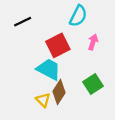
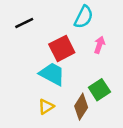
brown diamond: (59, 92) -> (81, 107), moved
yellow triangle: (43, 100) -> (46, 107), turned 42

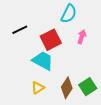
black line: (24, 23) -> (20, 30), moved
green square: (99, 90) -> (88, 87), moved

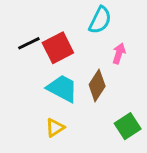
red square: (51, 40) -> (58, 48), moved
brown diamond: (67, 88) -> (97, 85), moved

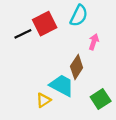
red square: (58, 48) -> (45, 24), moved
cyan trapezoid: (62, 88) -> (62, 85), moved

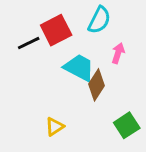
cyan trapezoid: (62, 85) -> (79, 68), moved

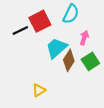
cyan trapezoid: (79, 68) -> (56, 48), turned -70
green square: (127, 125) -> (90, 61), moved

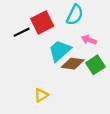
pink arrow: (84, 38) -> (89, 40), turned -88
brown diamond: (69, 60) -> (73, 64), turned 65

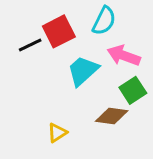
pink arrow: (89, 40) -> (124, 56), size x1.5
brown diamond: (73, 64) -> (112, 116), moved

